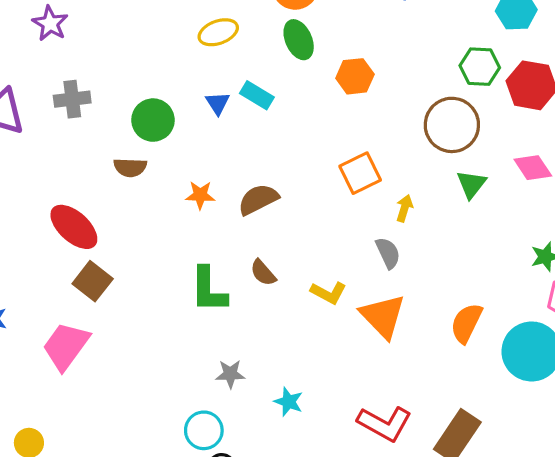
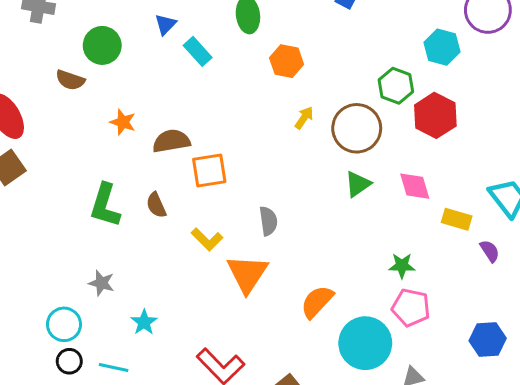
blue triangle: (218, 103) -> (165, 24), moved
orange square: (360, 173) -> (209, 171), moved
yellow arrow: (404, 208) -> (304, 118), moved

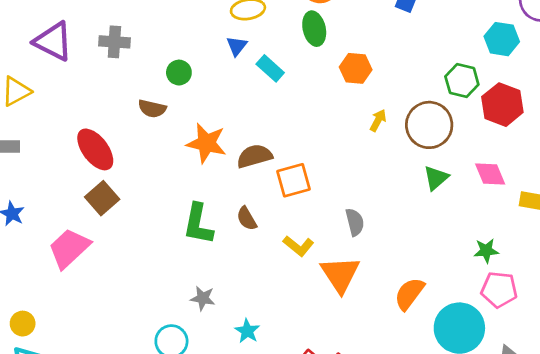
green circle: (102, 45) -> (179, 73), size x0.7
orange star: (123, 122) -> (206, 143), size x1.6

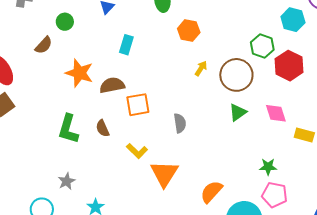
cyan rectangle: (270, 68) -> (126, 45), moved, turned 60
brown semicircle: (152, 109) -> (44, 45), turned -66
gray semicircle: (355, 222) -> (180, 123), moved
gray star: (203, 298) -> (67, 181), turned 30

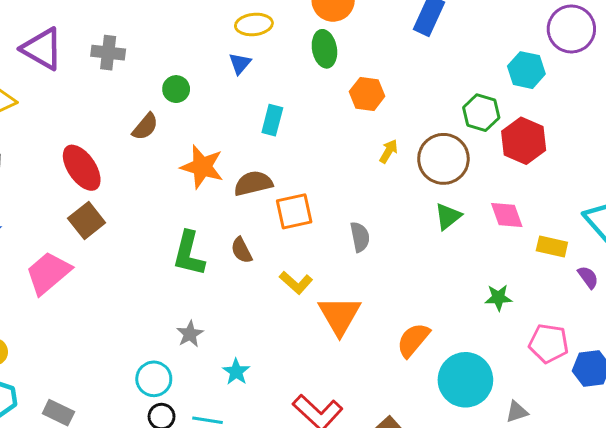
pink pentagon: (275, 195) -> (549, 343), moved

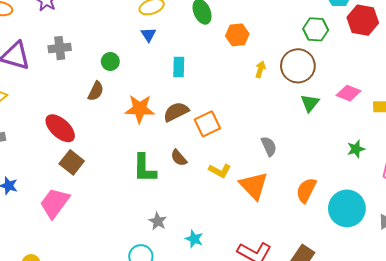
red hexagon: (524, 141) -> (363, 20), moved
pink diamond: (507, 215) -> (348, 93), turned -35
gray semicircle: (360, 237) -> (269, 146), moved

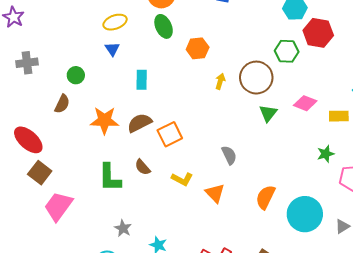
green hexagon: (316, 29) -> (287, 51), moved
green star: (356, 149) -> (326, 154), moved
orange triangle: (254, 186) -> (215, 193), size x0.7
pink trapezoid: (55, 203) -> (58, 206), moved

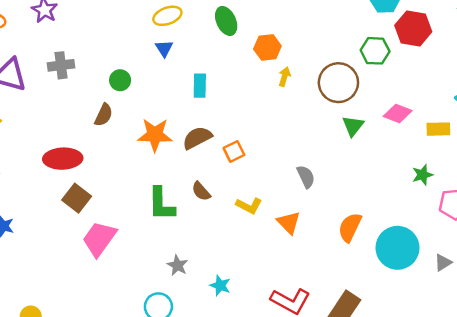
yellow arrow: (220, 81) -> (285, 77), moved
orange square: (170, 134) -> (234, 151), size x0.7
red ellipse: (28, 140) -> (63, 159), turned -44

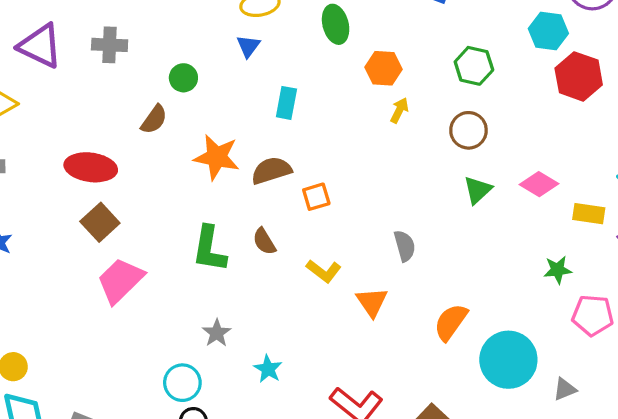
green hexagon: (375, 51) -> (474, 66), moved
brown circle: (338, 83) -> (468, 130), size x0.7

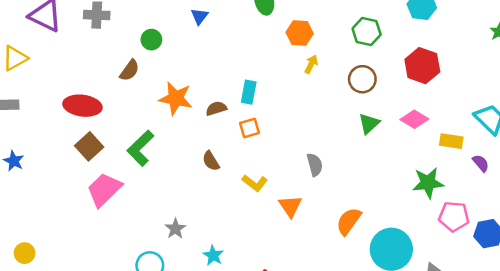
red hexagon: (579, 76) -> (422, 66), moved
cyan rectangle: (286, 103) -> (249, 92), moved
brown semicircle: (271, 171) -> (216, 108), size x0.7
green L-shape: (209, 249) -> (140, 148), moved, turned 36
green star: (558, 270) -> (428, 183), size x1.5

